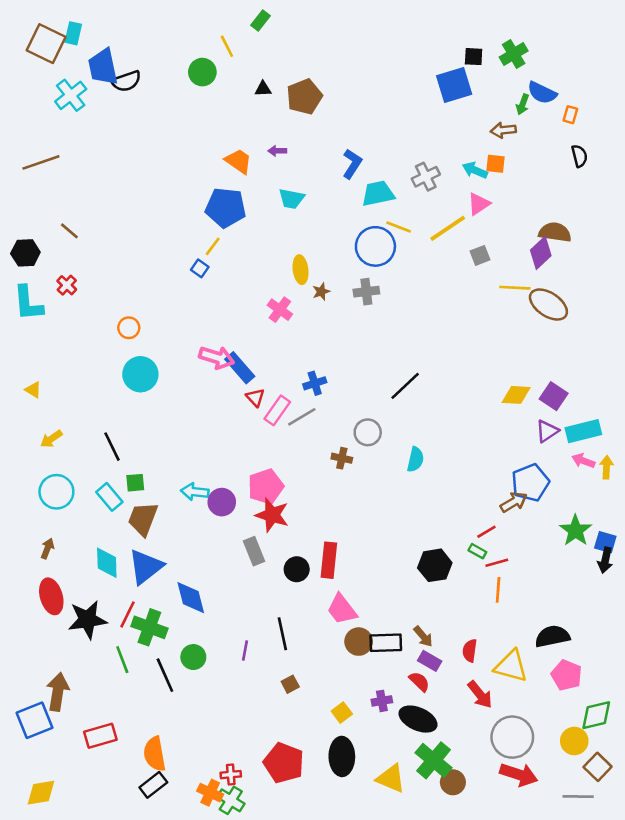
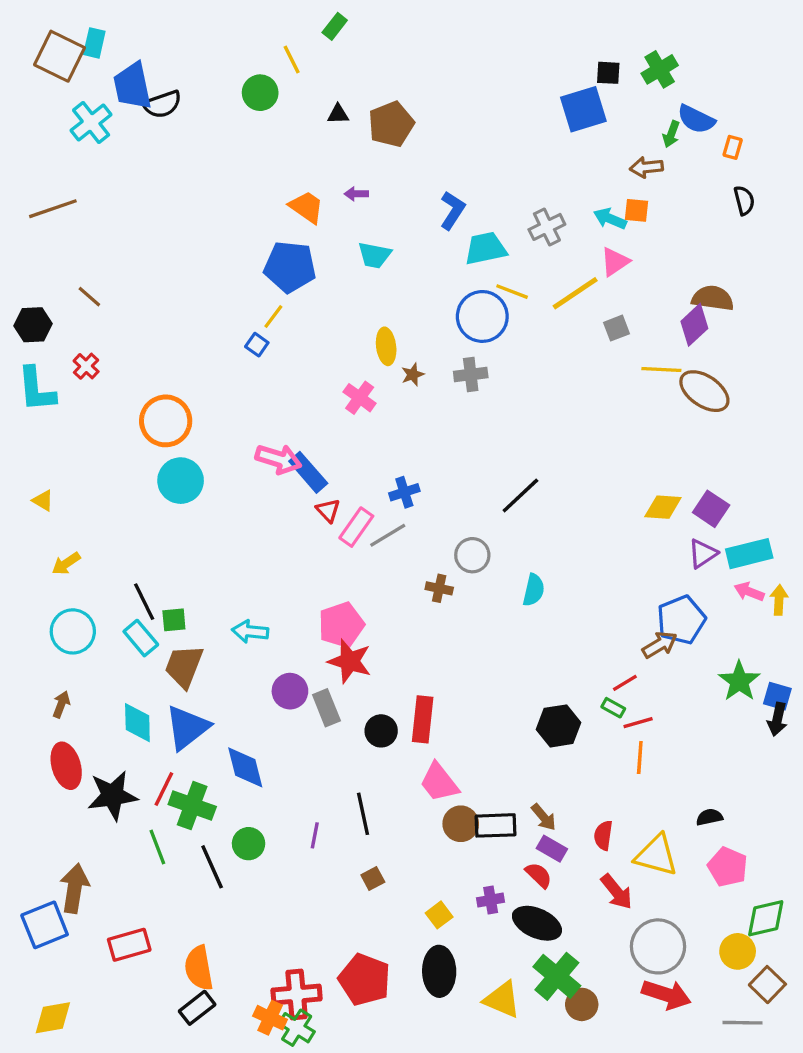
orange circle: (129, 328) -> (166, 421), size x1.8
black line: (112, 447) -> (144, 602), moved
purple circle: (222, 502) -> (290, 691), moved
black semicircle: (552, 636) -> (709, 817), size x0.6
red cross: (231, 775) -> (297, 995), size x1.8

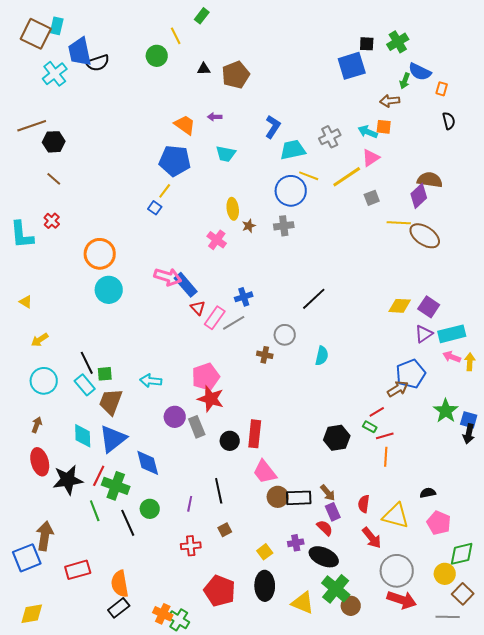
black hexagon: (33, 325) -> (54, 142), moved
purple rectangle: (552, 849) -> (333, 512), turned 36
red cross: (297, 995) -> (191, 546), moved, size x0.7

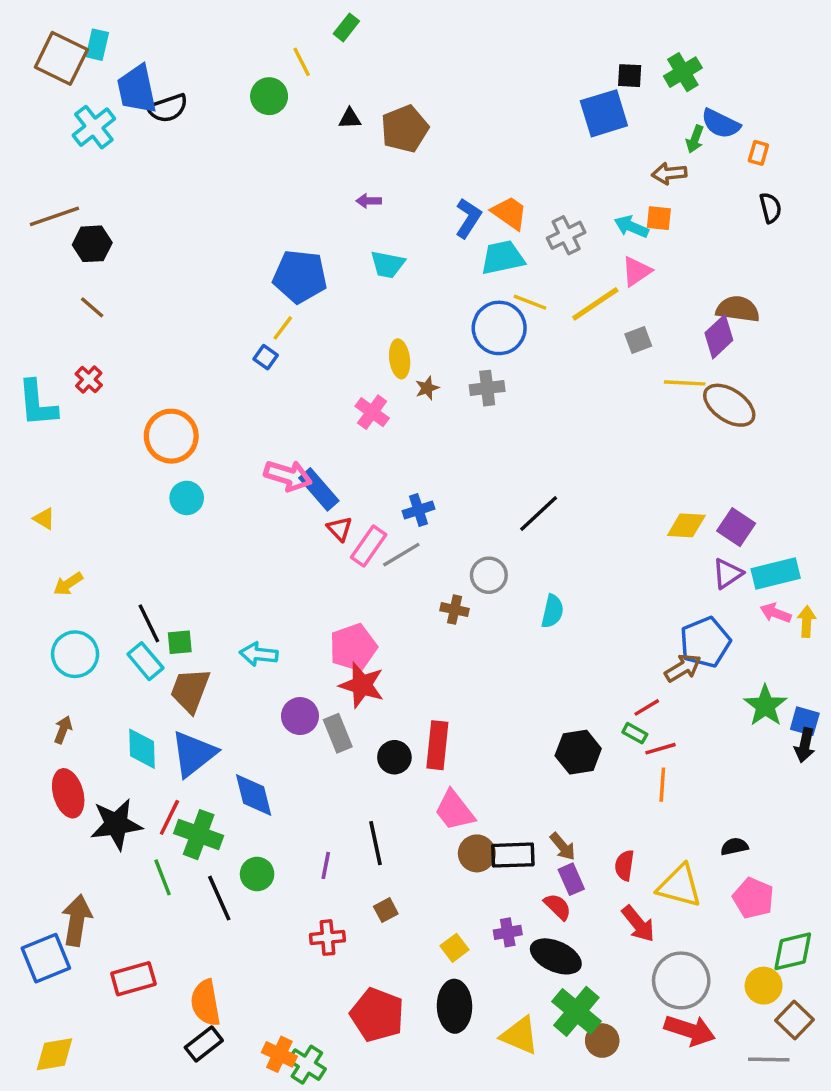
orange trapezoid: (185, 125) -> (509, 213), moved
cyan circle: (109, 290) -> (187, 498), size x0.7

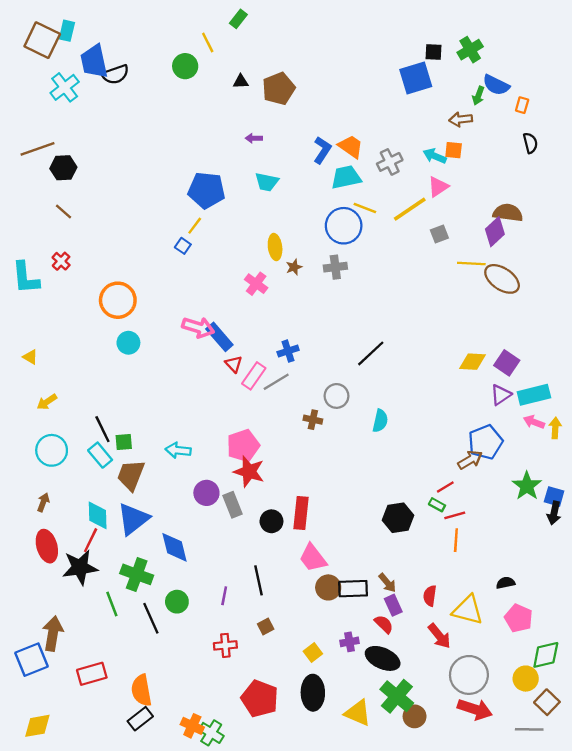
red line: (169, 817) -> (91, 540), moved

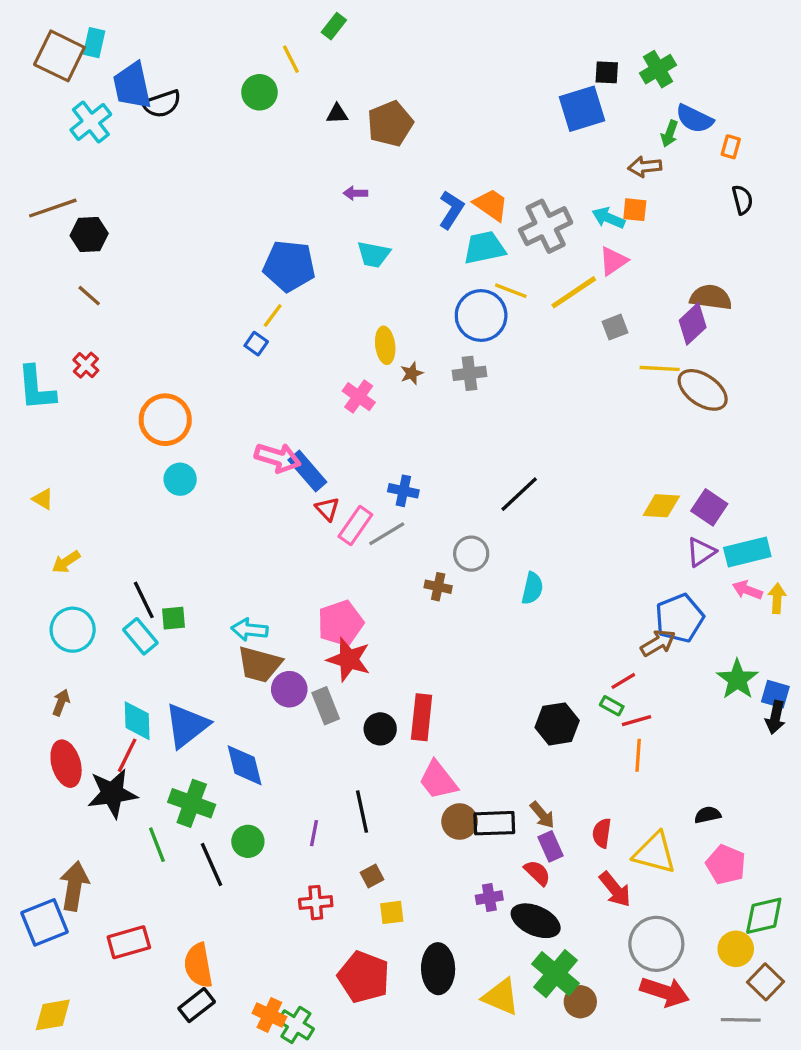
gray cross: (390, 162) -> (546, 226), size x1.4
blue cross: (288, 351) -> (403, 491), turned 30
brown trapezoid: (131, 475) -> (259, 664), moved, turned -96
yellow square: (313, 653) -> (392, 912), moved, turned 30

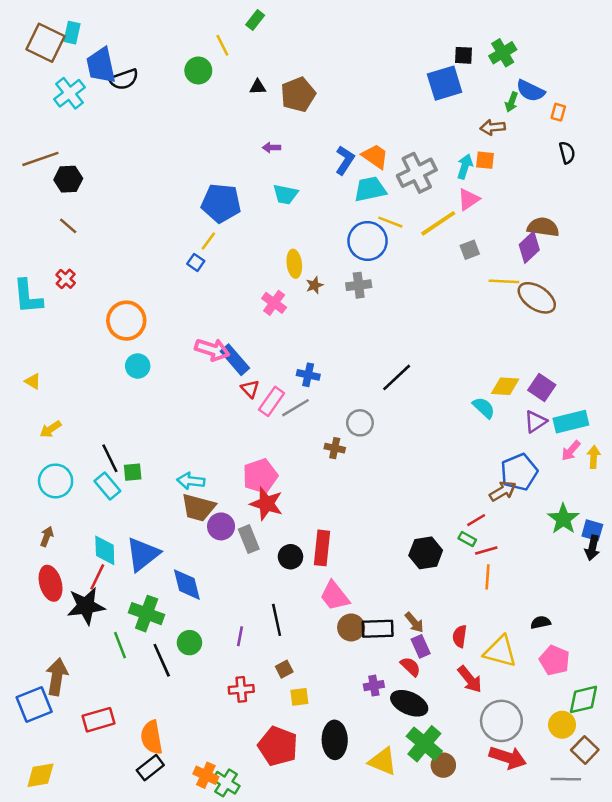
cyan arrow: (608, 218) -> (465, 166), turned 85
cyan semicircle: (532, 588) -> (484, 408), moved, turned -60
pink arrow: (747, 590) -> (571, 451), turned -70

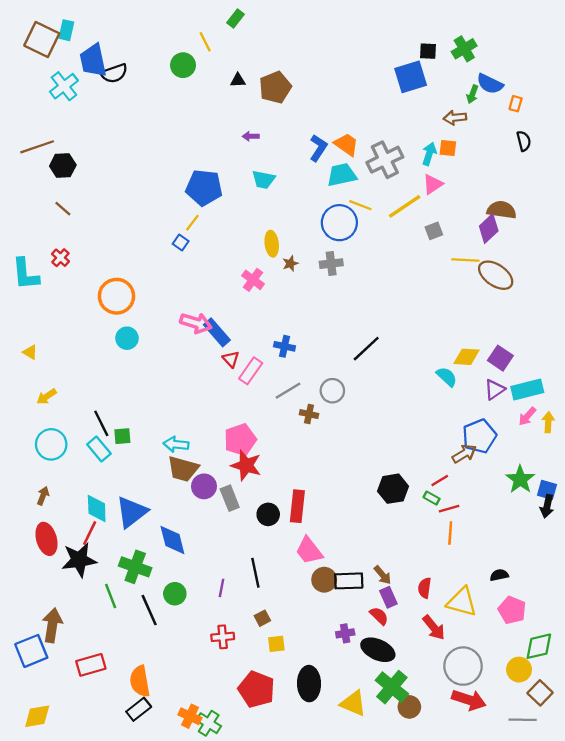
gray line: (296, 408) -> (288, 391), moved
black hexagon: (426, 553) -> (393, 489), moved

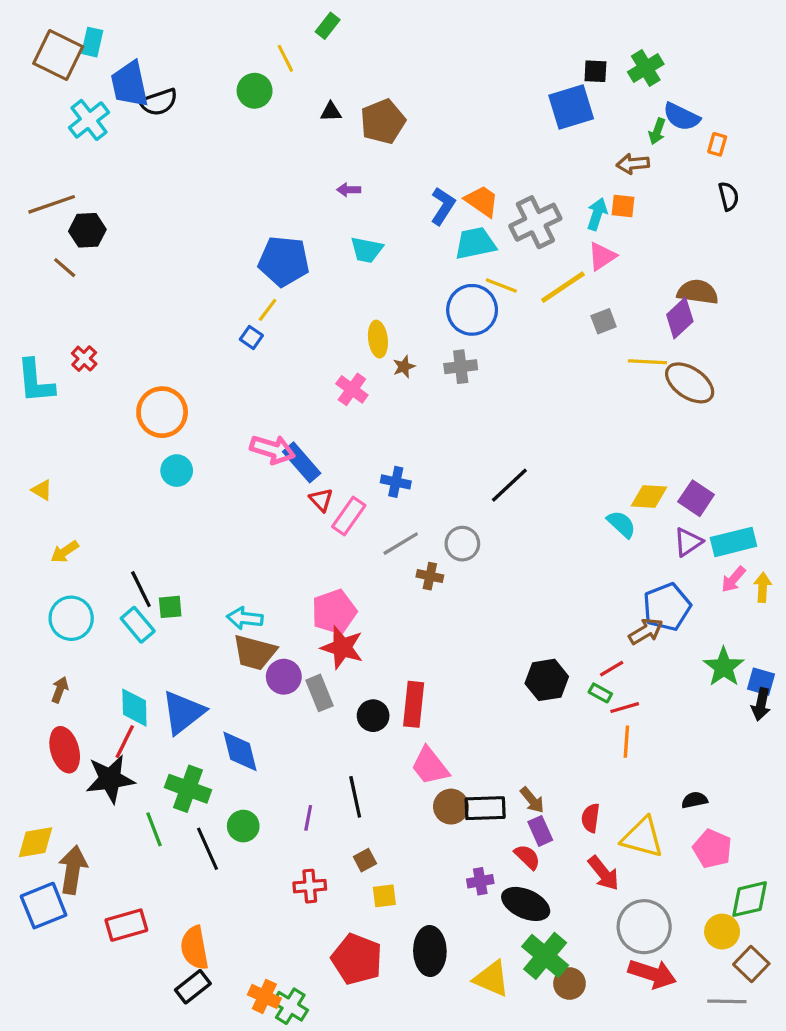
brown line: (63, 209) -> (65, 268), moved
yellow diamond: (37, 716) -> (35, 842), moved

